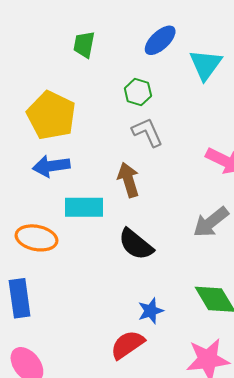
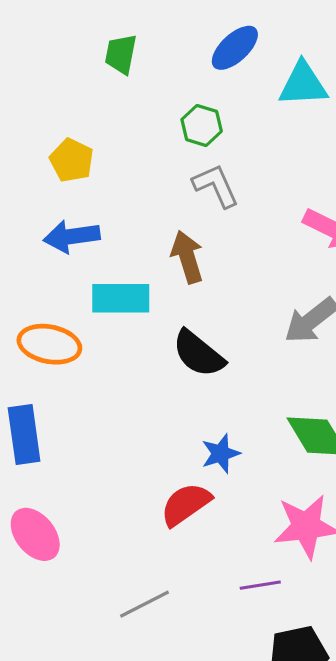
cyan triangle: (206, 65) -> (303, 84), turned 51
yellow pentagon: (51, 115) -> (72, 160), size x0.6

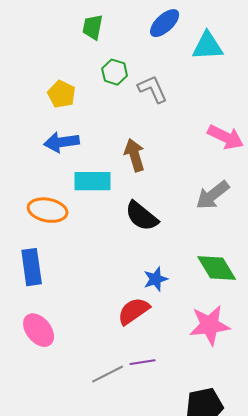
green hexagon: (202, 125) -> (115, 72), moved
gray L-shape: (216, 186) -> (153, 89), moved
purple line: (260, 585) -> (143, 362), moved

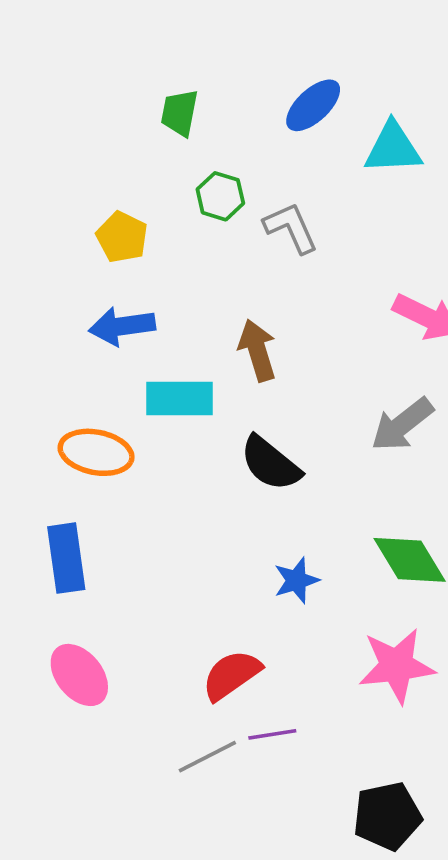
red semicircle: (134, 311) -> (231, 675), moved

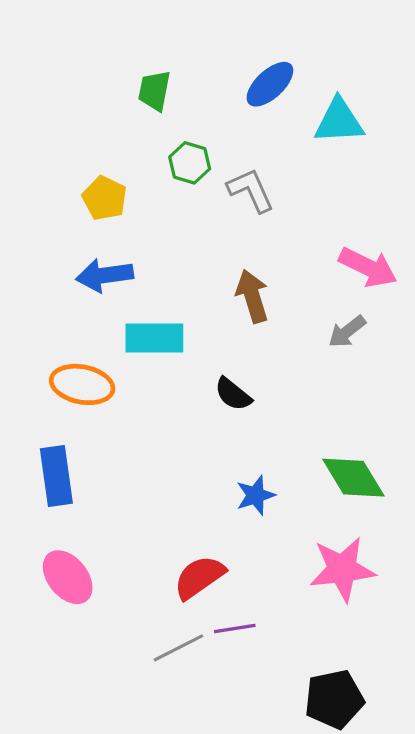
brown arrow: (257, 350) -> (252, 296), moved
gray arrow: (402, 424) -> (347, 331), moved, size x0.7
black semicircle: (270, 463) -> (233, 394), size x0.7

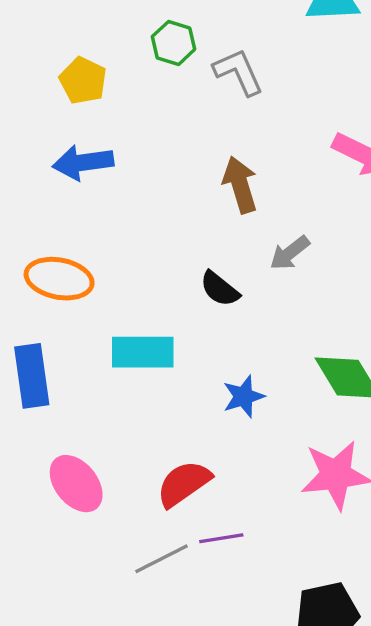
gray arrow: (347, 331) -> (290, 253), moved
cyan rectangle: (154, 338) -> (143, 352), moved
pink ellipse: (68, 577) -> (76, 484), moved

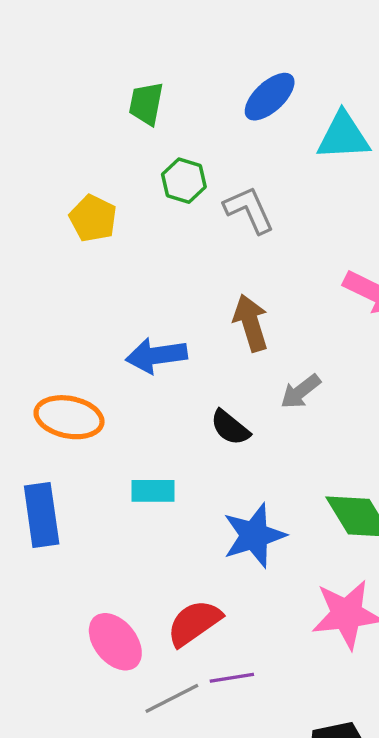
blue arrow: (83, 162) -> (156, 355), moved
cyan rectangle: (143, 352) -> (153, 491), size x0.7
blue star: (244, 396) -> (254, 535), size x1.5
pink ellipse: (76, 484) -> (115, 642), moved

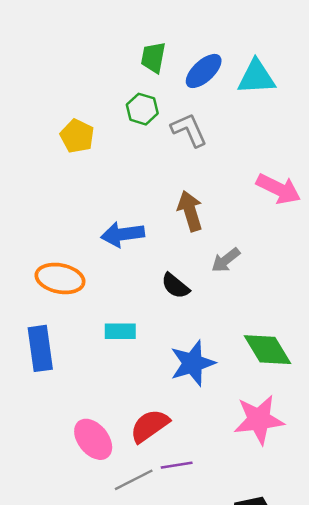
blue ellipse: (270, 97) -> (204, 71), moved
green trapezoid: (146, 104) -> (153, 57), moved

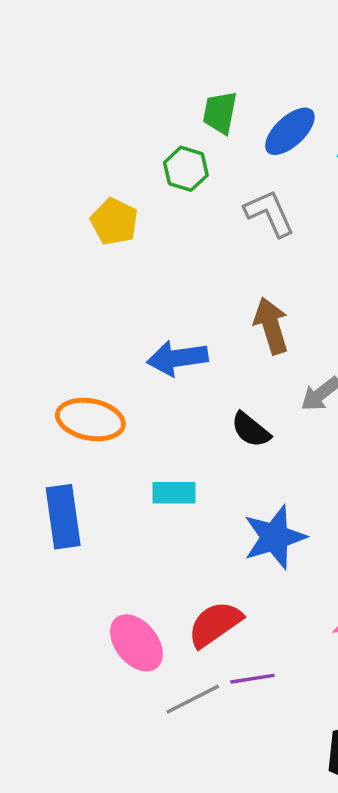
green hexagon: (142, 109) -> (186, 169), moved

